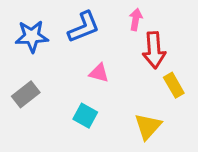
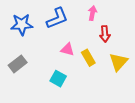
red arrow: (154, 50) -> (105, 34), size x0.7
yellow rectangle: (174, 85) -> (88, 58), moved
yellow triangle: (148, 126) -> (118, 62), moved

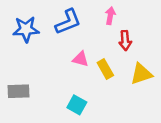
yellow triangle: (118, 62) -> (141, 74), turned 30
gray rectangle: (18, 64) -> (18, 91), moved, turned 36
cyan square: (58, 79) -> (77, 105), moved

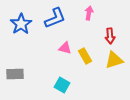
blue star: (26, 29) -> (21, 24), turned -30
red arrow: (125, 40) -> (110, 36), moved

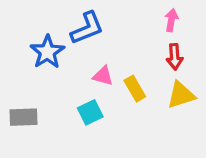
pink arrow: (89, 13) -> (171, 20), moved
blue star: (21, 24) -> (47, 52), moved
cyan square: (62, 85) -> (90, 112), moved, turned 35

